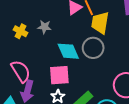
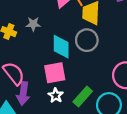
cyan diamond: (68, 51) -> (61, 47), turned 30

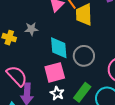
gray circle: (87, 40) -> (84, 56), moved

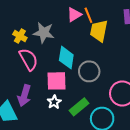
gray star: (31, 29) -> (44, 33), size x1.5
pink semicircle: (17, 76) -> (28, 59), moved

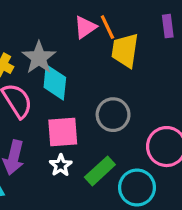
gray star: (44, 33) -> (39, 58), turned 30
cyan diamond: (66, 58) -> (55, 82), moved

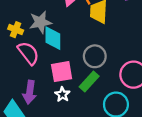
gray star: (39, 58) -> (40, 22), turned 30
green rectangle: (100, 171) -> (89, 82), moved

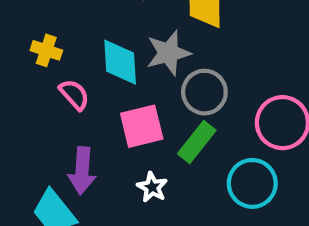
gray star: (40, 22) -> (168, 53), moved
pink semicircle: (28, 53) -> (74, 95), size x0.7
white star: (62, 94) -> (152, 187), moved

